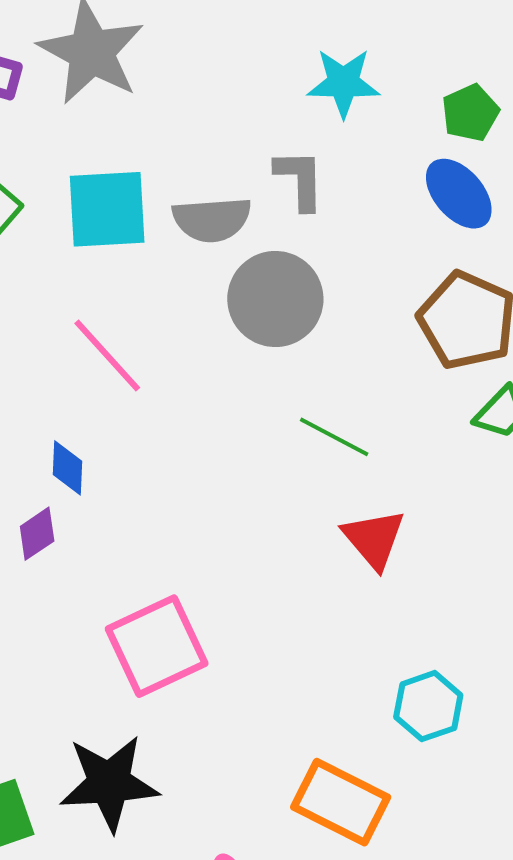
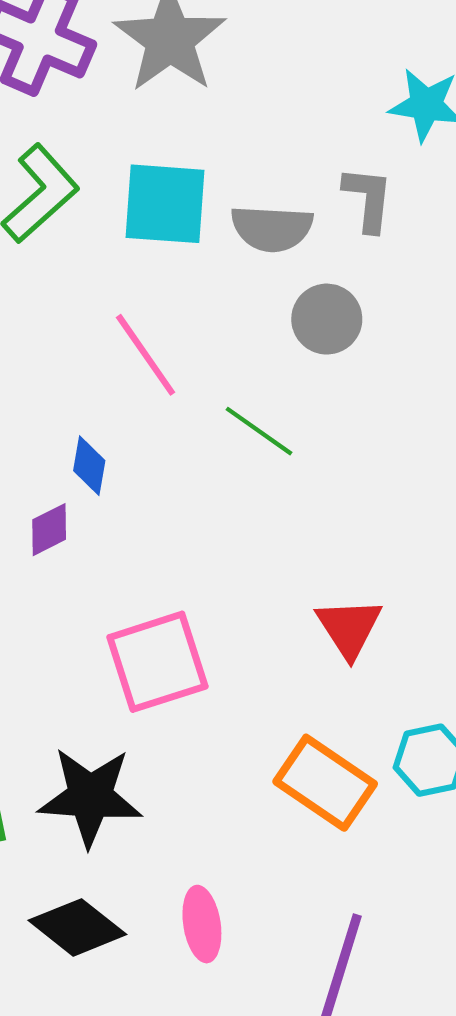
gray circle: (275, 299) -> (327, 319), size x0.7
green line: (334, 437) -> (259, 431), moved
red triangle: (374, 539) -> (349, 628), moved
orange rectangle: (341, 802) -> (325, 783), moved

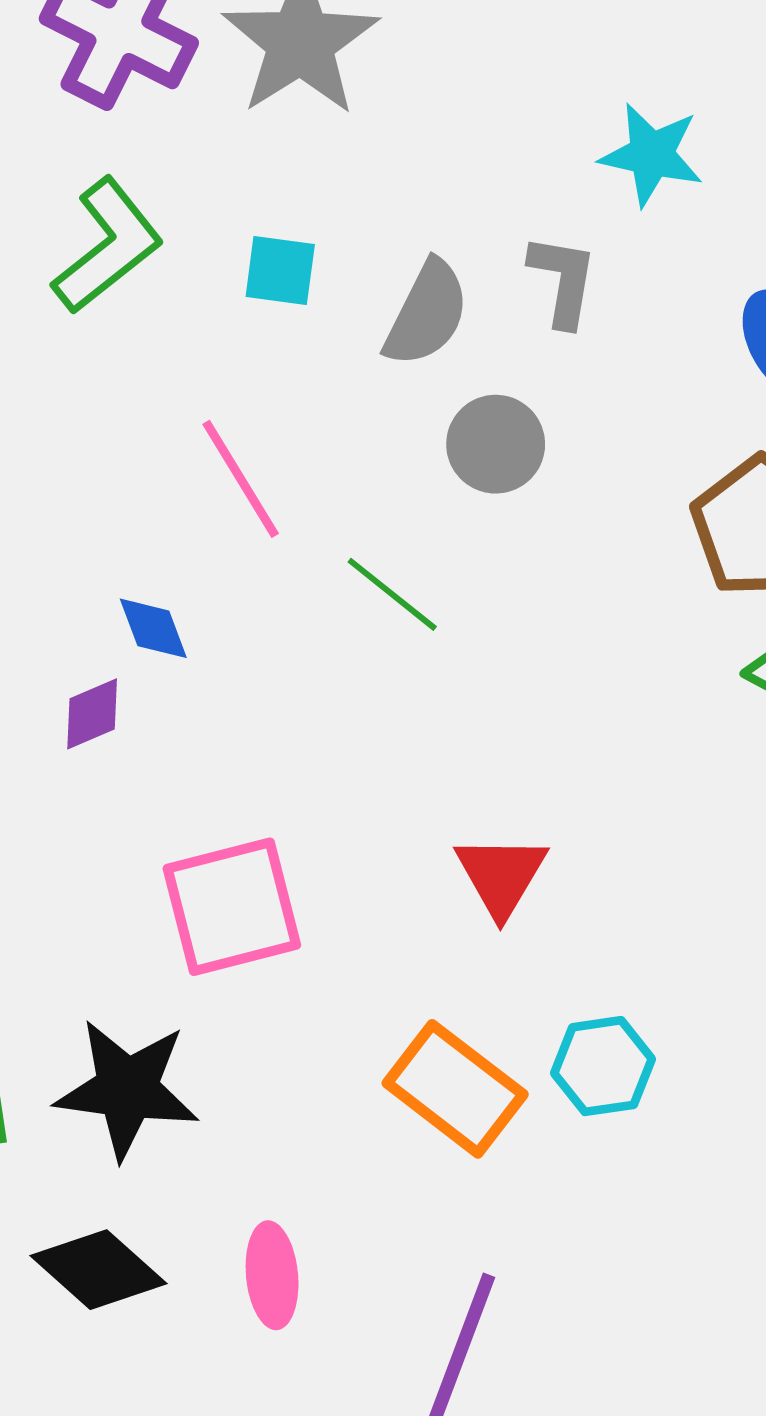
cyan square: (165, 204) -> (280, 270), size x0.6
gray semicircle: (272, 228) -> (427, 313), turned -70
blue diamond: (89, 466) -> (153, 628), turned -34

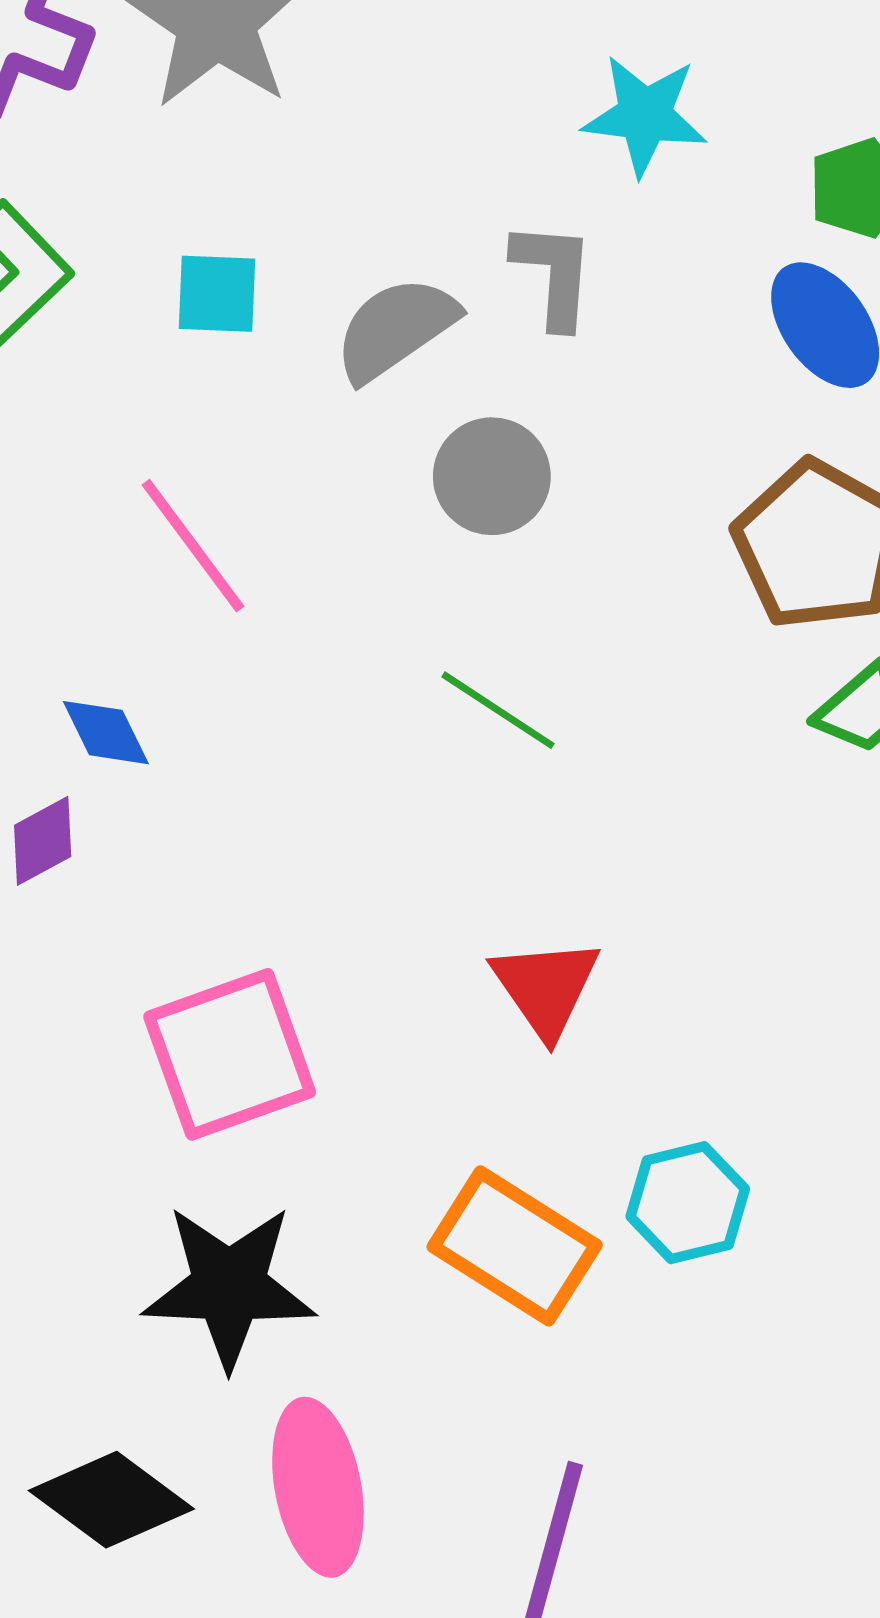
gray semicircle: (427, 313) -> (396, 329), turned -146
green line: (392, 594) -> (498, 710), moved
black star: (127, 1089) -> (229, 1286), moved
pink ellipse: (272, 1275) -> (318, 1487), size x1.4

